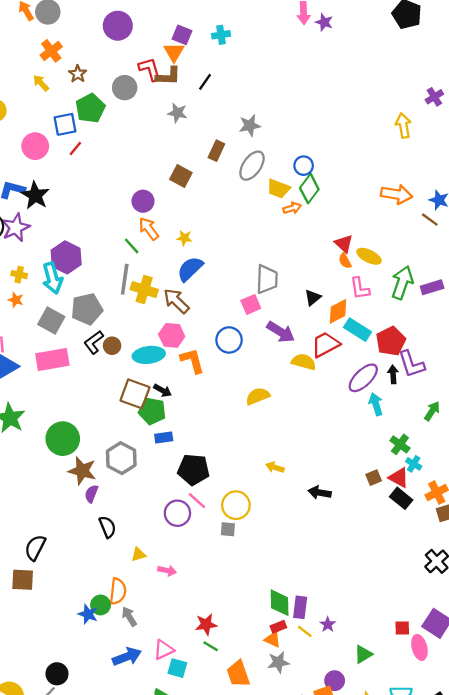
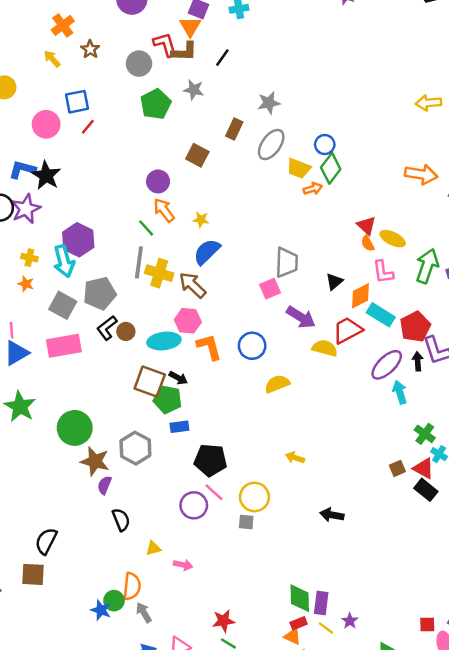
green pentagon: (90, 108) -> (156, 104), moved
yellow arrow: (403, 125) -> (428, 103), turned -85
blue circle: (229, 340) -> (252, 346), moved
black arrow: (320, 493) -> (332, 515), moved

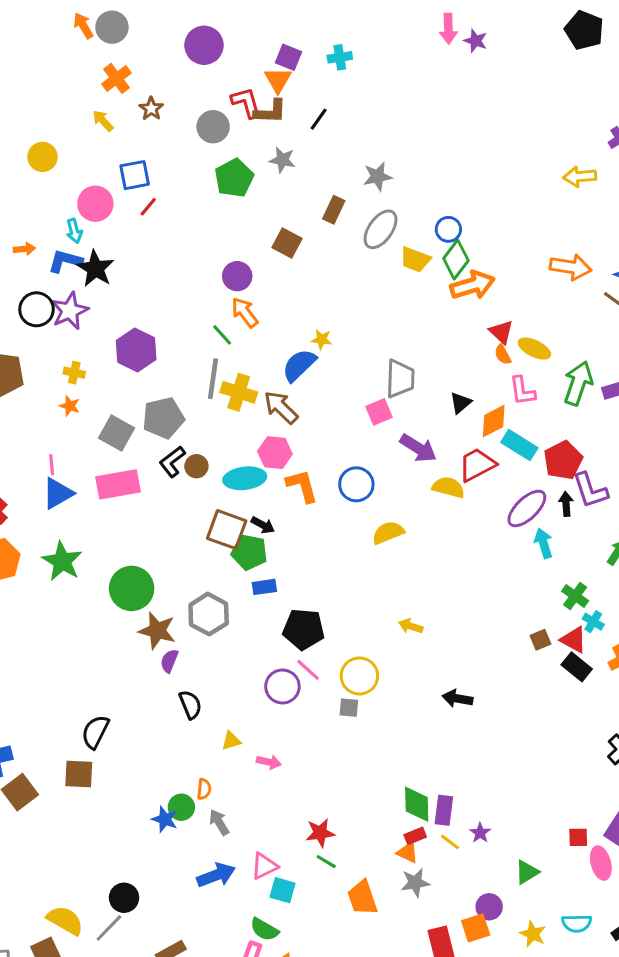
orange arrow: (313, 189) -> (473, 285), moved, size x1.8
yellow star: (201, 220) -> (322, 339), moved
cyan arrow: (64, 261) -> (74, 231), moved, size x0.6
orange semicircle: (132, 586) -> (204, 789), size x0.6

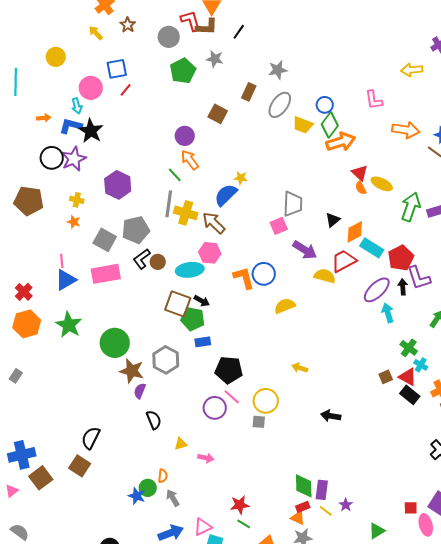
pink L-shape: (522, 391) -> (374, 100), moved
orange L-shape: (302, 486) -> (244, 278), moved
brown square: (79, 774) -> (80, 466), turned 30

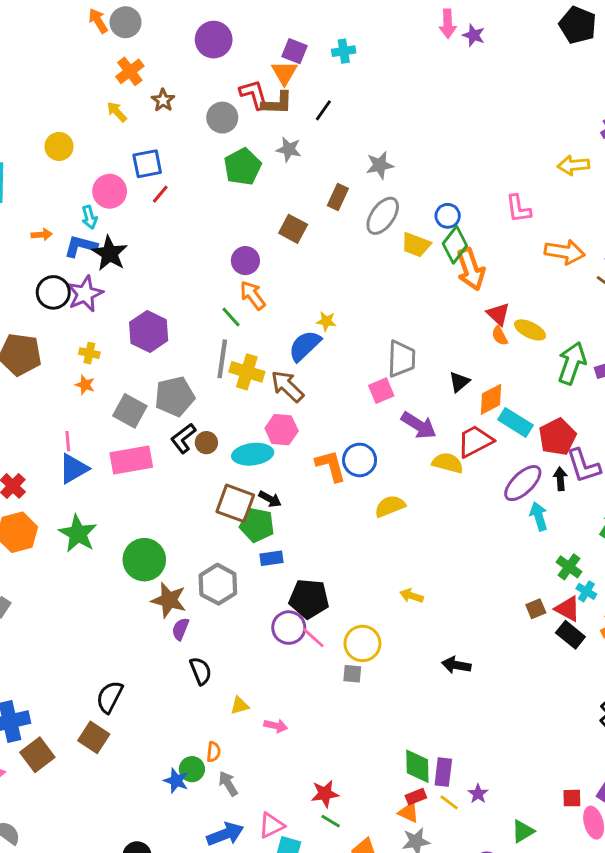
orange arrow: (341, 142) -> (471, 269), turned 88
purple circle: (215, 408) -> (289, 628), moved

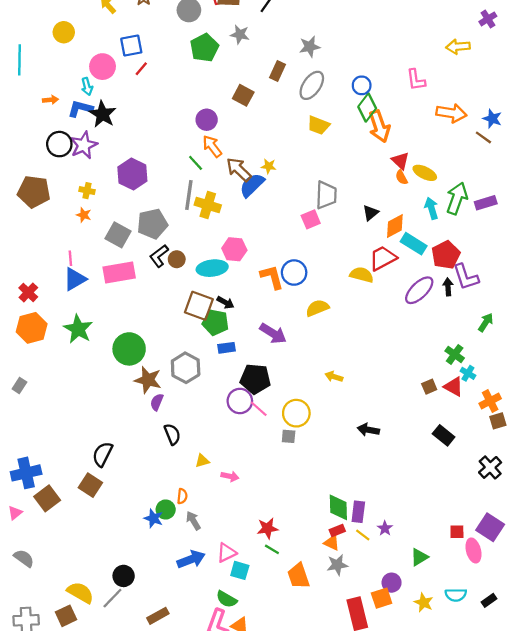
yellow trapezoid: (416, 245) -> (318, 125), moved
brown arrow: (287, 386) -> (239, 170), moved
purple arrow: (419, 425) -> (273, 333), moved
cyan arrow: (539, 516) -> (431, 208), moved
black rectangle: (570, 635) -> (444, 435), moved

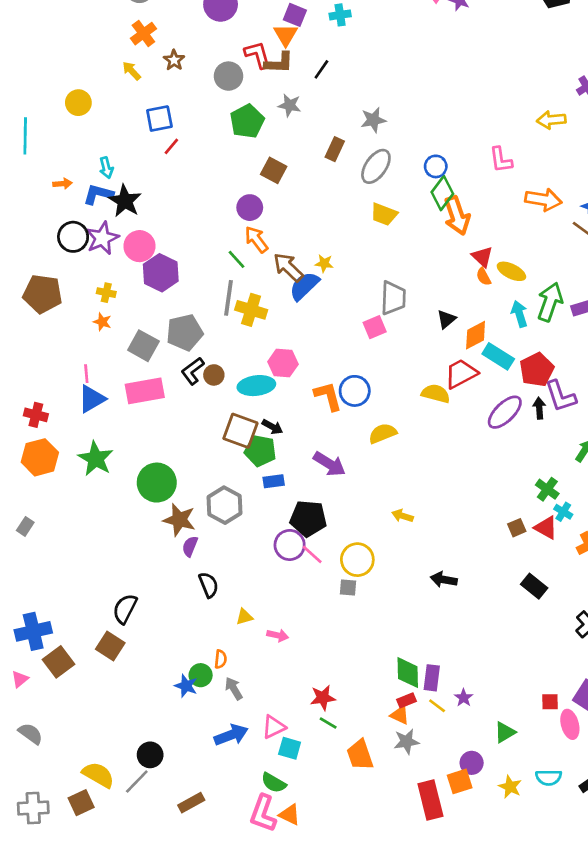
pink circle: (103, 67) -> (139, 246), moved
brown square: (243, 95) -> (274, 170), moved
red cross: (28, 292) -> (36, 415), turned -30

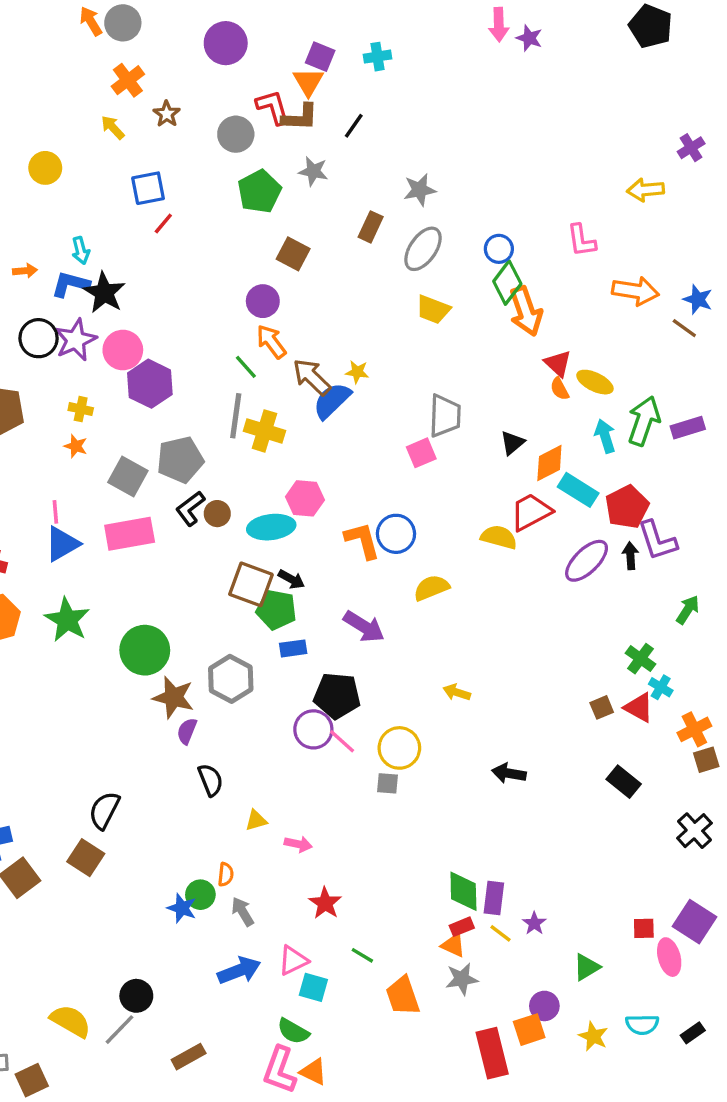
red star: (323, 698) -> (325, 903), moved, turned -30
brown square: (81, 803) -> (32, 1080), moved

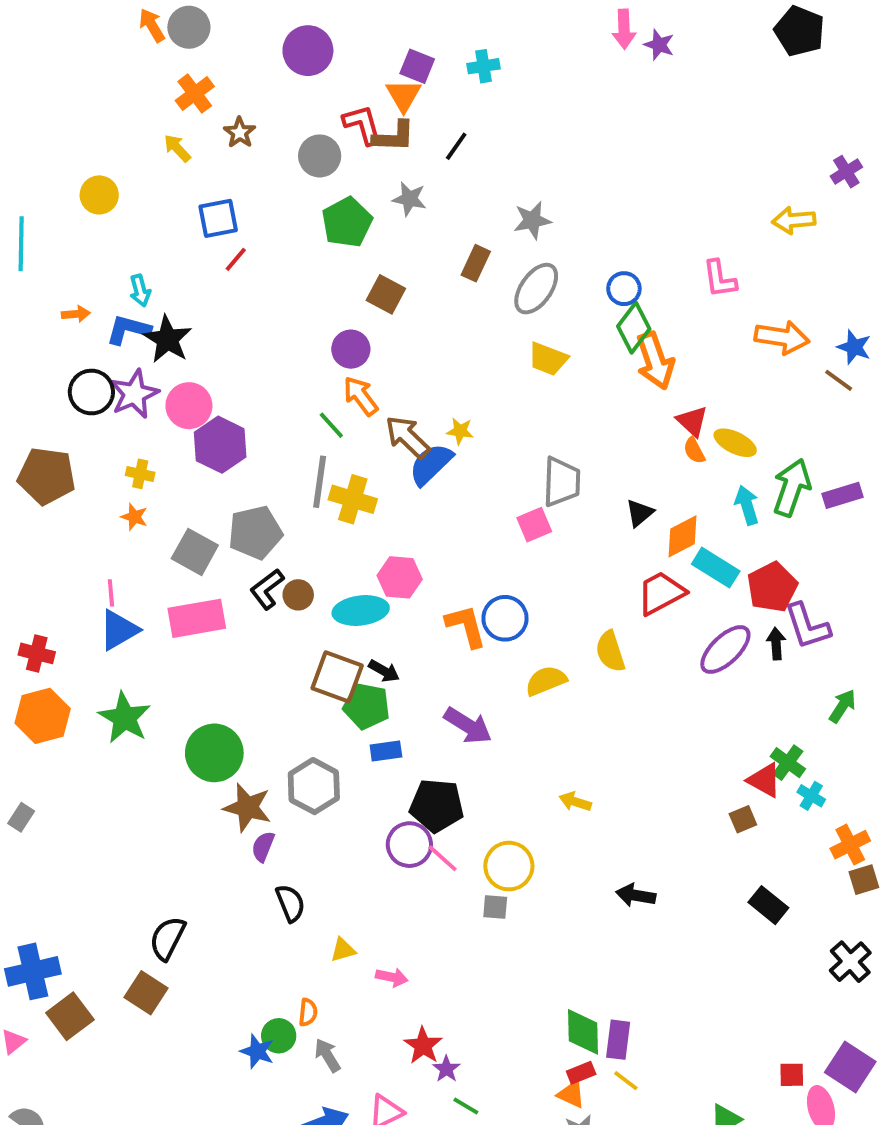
yellow semicircle: (499, 537) -> (610, 651), moved, turned -123
red triangle: (639, 707) -> (764, 780), moved
purple star: (534, 923) -> (446, 1069), moved

